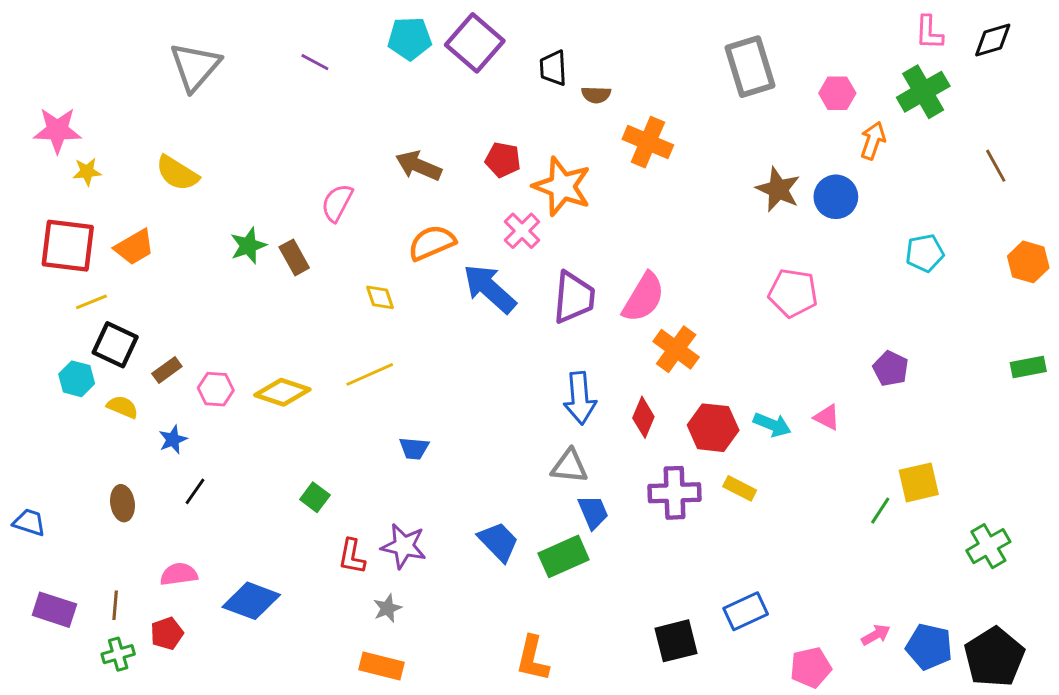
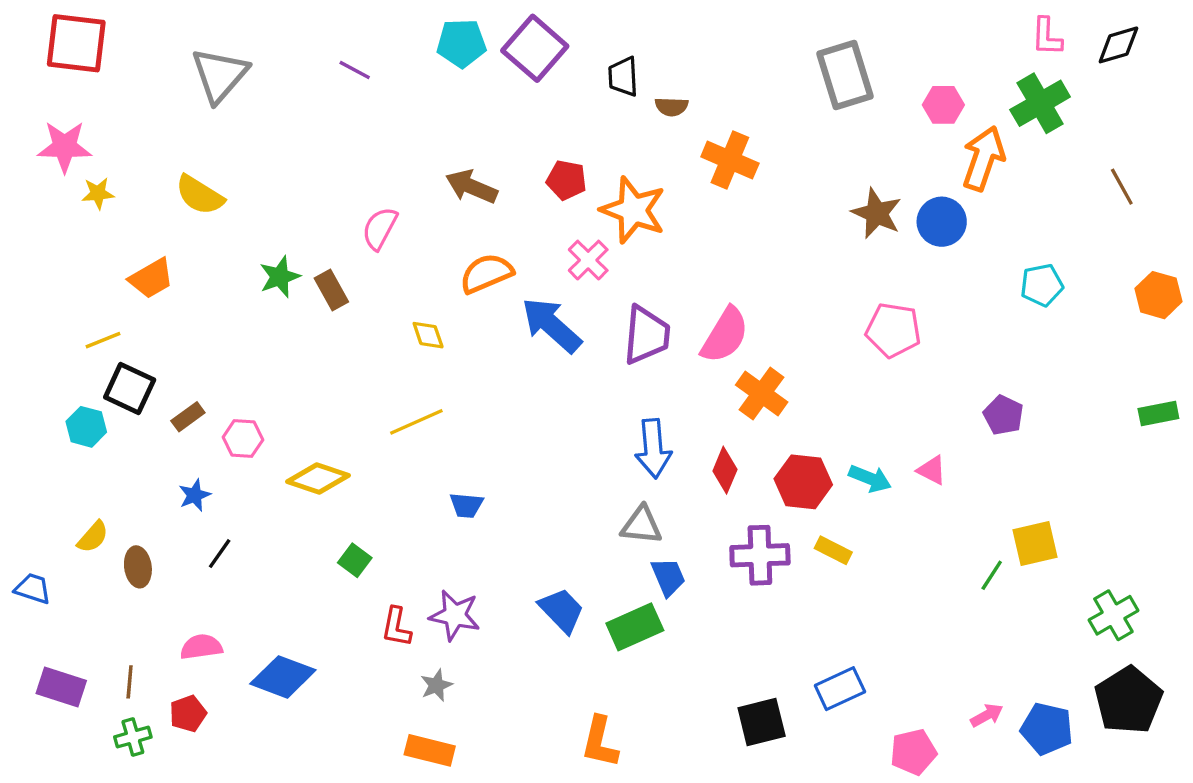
orange arrow: (873, 141) -> (983, 158), size x1.5
red square: (68, 246) -> (76, 43), moved
yellow diamond: (282, 392) -> (318, 479), moved
yellow semicircle: (122, 407) -> (93, 537), moved, turned 108
black pentagon: (994, 657) -> (1128, 700), moved

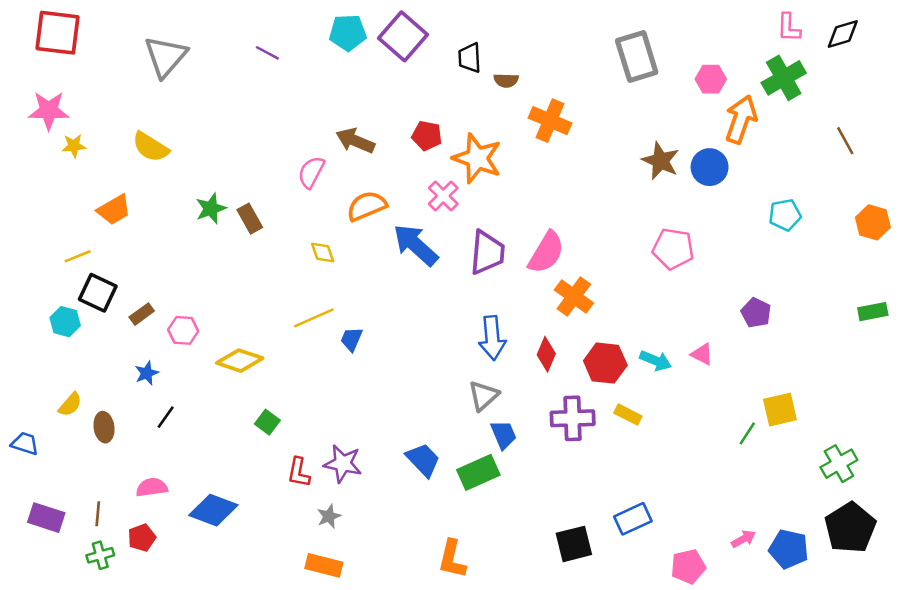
pink semicircle: (380, 228) -> (311, 172), moved
blue trapezoid: (466, 505) -> (352, 339), moved, turned 108
gray triangle: (642, 525) -> (483, 396), turned -48

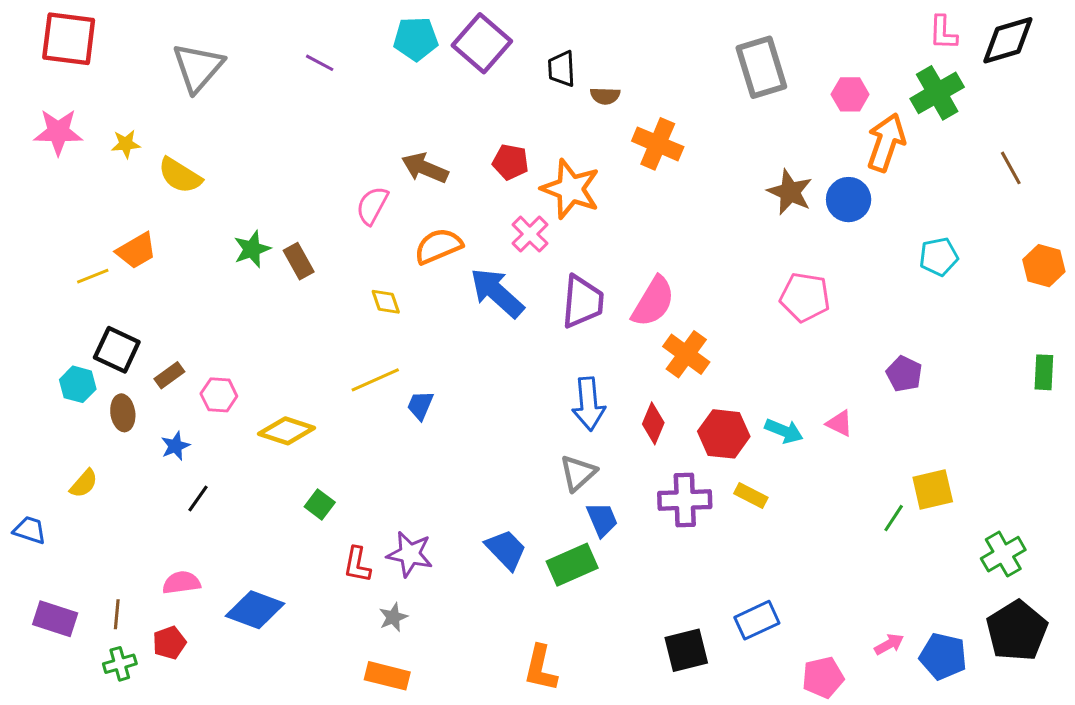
black diamond: (843, 34) -> (1008, 40), size x1.4
yellow star: (74, 146) -> (126, 144), moved
yellow line: (78, 256) -> (93, 276), moved
green rectangle: (873, 312) -> (1044, 372), turned -76
brown ellipse: (104, 427) -> (123, 413), moved

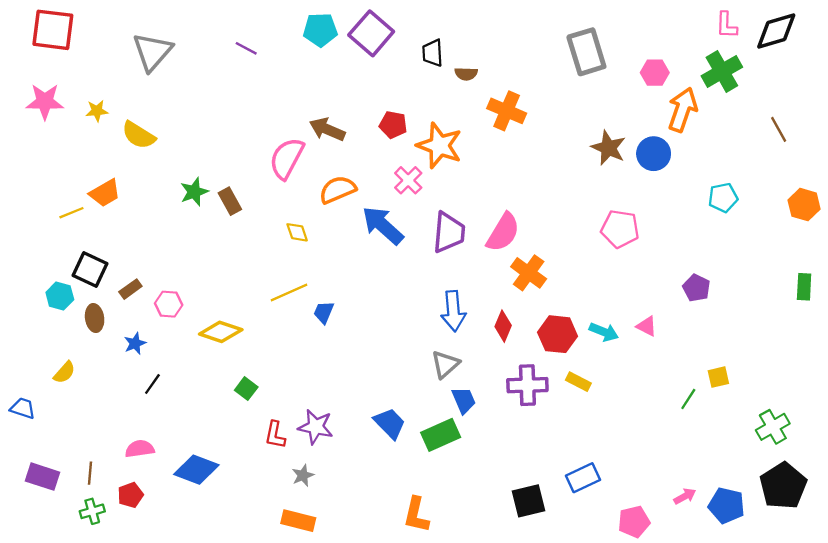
pink semicircle: (372, 206) -> (287, 158), size x1.4
yellow square: (933, 489) -> (718, 377), size x0.7

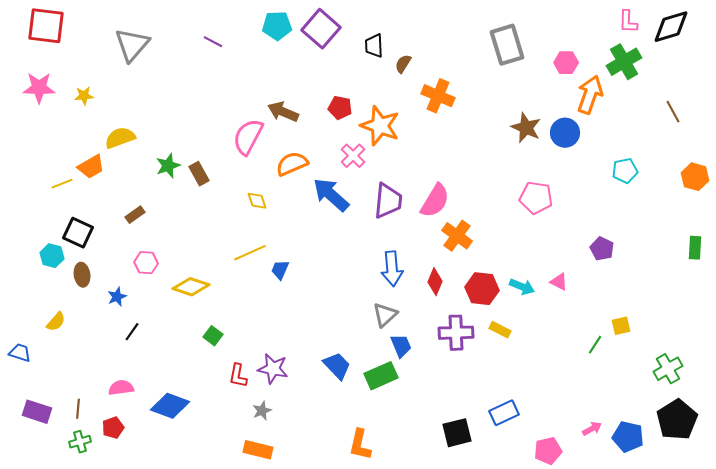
brown semicircle: (466, 74) -> (403, 64), turned 120
yellow semicircle: (139, 135) -> (120, 138), moved, turned 128
brown rectangle: (130, 289) -> (135, 215), moved

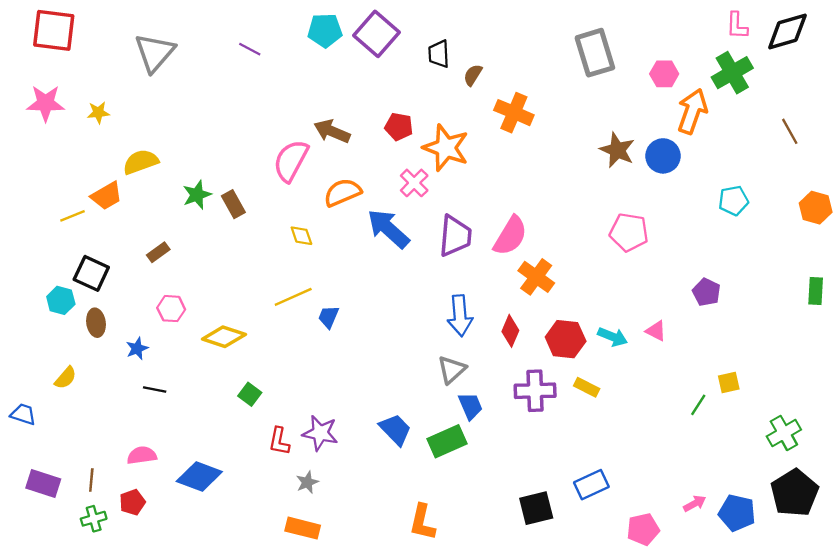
black line: (132, 332) -> (155, 390), turned 66

